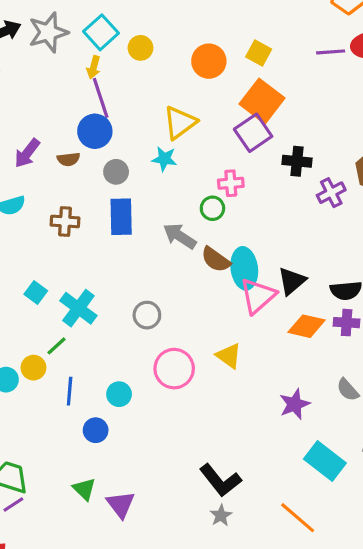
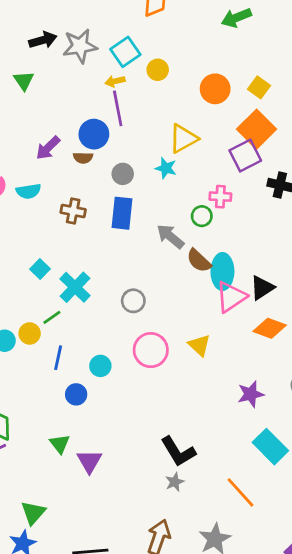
yellow arrow: (94, 67) -> (115, 81), turned 54
blue circle: (95, 131) -> (94, 134), moved

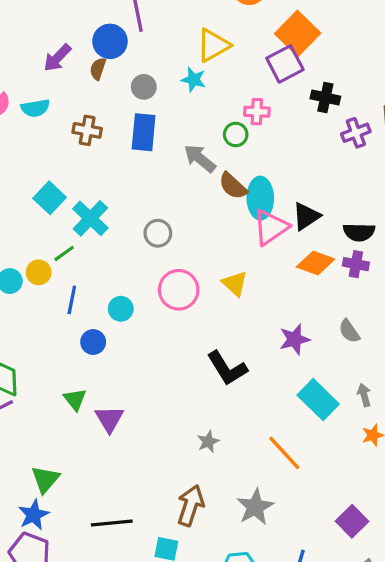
brown semicircle: (83, 158) -> (98, 69), turned 108
cyan square: (40, 269) -> (50, 198), size x1.4
black L-shape: (178, 452) -> (227, 368), moved

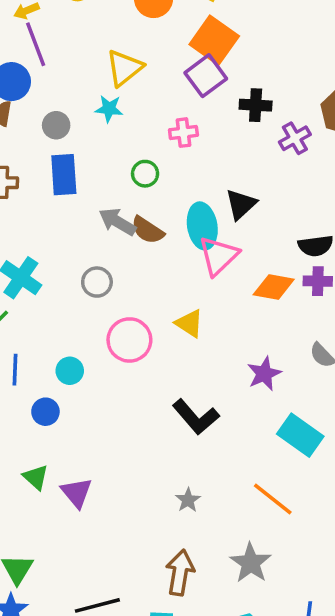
green circle: (236, 134) -> (145, 174), moved
gray arrow: (200, 158) -> (117, 222), moved
brown semicircle: (233, 186) -> (148, 230), moved
black triangle: (306, 216) -> (241, 204), moved

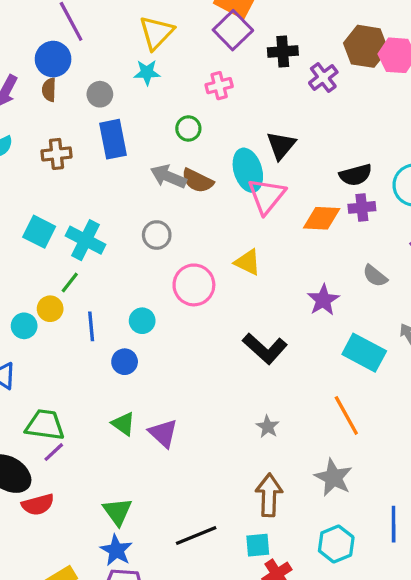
orange line: (273, 499) -> (346, 415), turned 30

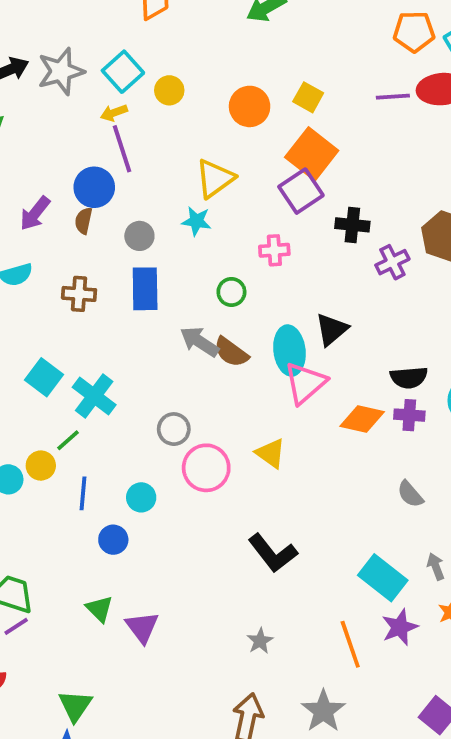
gray circle: (157, 235) -> (174, 429), moved
purple star: (323, 300) -> (400, 627), moved

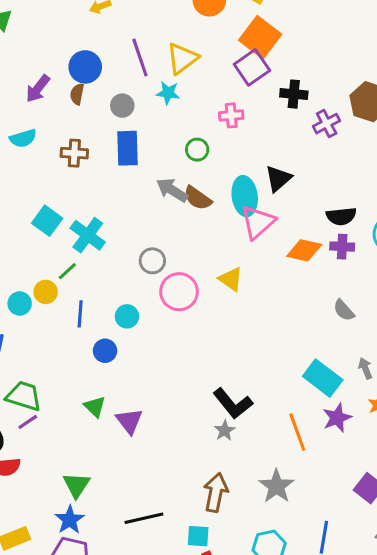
purple line: (122, 149) -> (140, 57), moved
black L-shape: (273, 553) -> (233, 403), moved

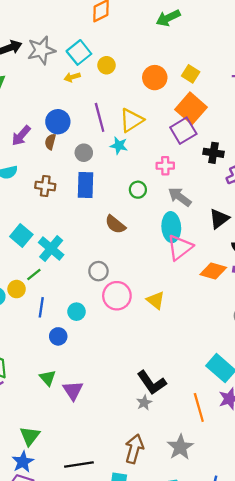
black triangle: (278, 179) -> (219, 219), moved
gray arrow: (172, 190) -> (180, 197), moved
brown semicircle: (198, 198) -> (115, 224), moved
yellow triangle: (231, 279) -> (156, 300), moved

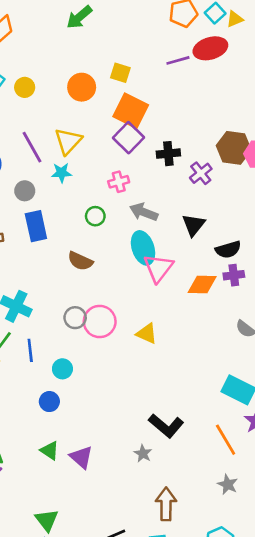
pink circle: (117, 296) -> (100, 322), moved
blue line: (41, 307) -> (30, 350), moved
gray star: (144, 403) -> (143, 454), moved
gray star: (180, 447) -> (228, 484), moved, size x0.7

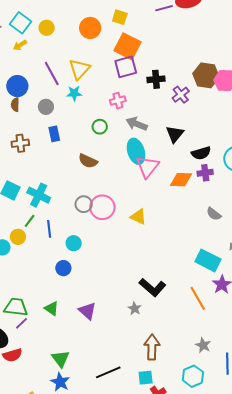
purple square: (129, 138) -> (126, 67), turned 30
blue rectangle: (36, 226) -> (54, 134), size x0.7
green triangle: (50, 451) -> (52, 308), moved
gray star: (228, 484) -> (203, 345), moved

